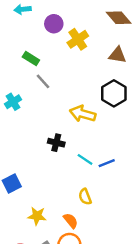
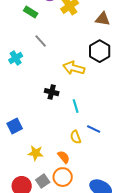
green rectangle: (31, 59) -> (31, 12), moved
cyan line: (85, 159) -> (76, 106), turned 40
blue line: (107, 163) -> (94, 129), moved, turned 48

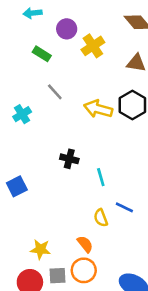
yellow arrow: (74, 68) -> (98, 109), moved
blue square: (15, 126) -> (17, 186), moved
yellow star: (36, 153) -> (40, 249), moved
gray square: (43, 181) -> (57, 276), turned 32

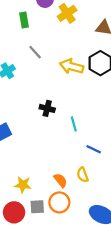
green rectangle: (42, 54) -> (24, 20), turned 48
yellow semicircle: (101, 218) -> (83, 175), moved

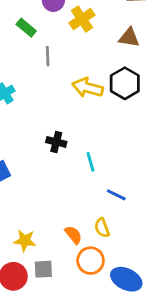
green rectangle: (24, 20) -> (26, 28), turned -40
gray line: (35, 52) -> (48, 56), moved, turned 40
orange circle: (59, 202) -> (91, 261), moved

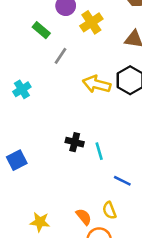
gray line: (48, 56) -> (61, 56), turned 36
black cross: (56, 142) -> (75, 142), moved

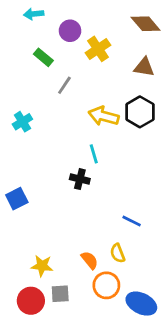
cyan line: (99, 151) -> (94, 154), moved

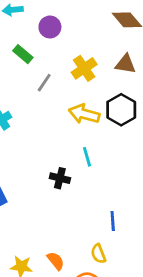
yellow cross: (98, 49) -> (84, 68), moved
cyan line: (94, 154) -> (87, 157), moved
blue line: (132, 221) -> (113, 221), turned 60
orange semicircle: (90, 260) -> (56, 261), moved

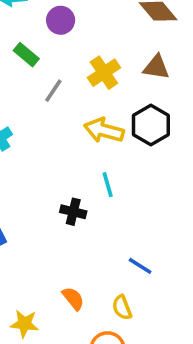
blue line: (113, 221) -> (140, 266), turned -54
orange semicircle: (56, 261) -> (73, 298), moved

